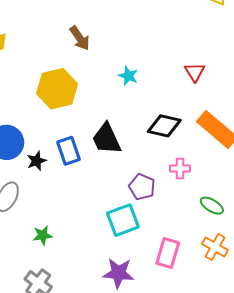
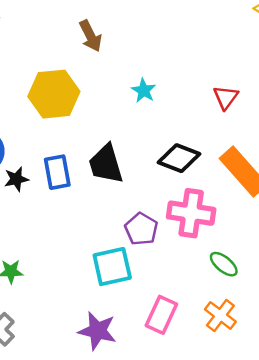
pink cross: (180, 169) -> (191, 213), size x1.8

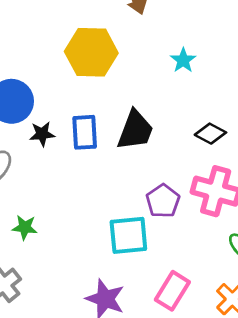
black diamond: (179, 158) -> (210, 134), size x0.7
black trapezoid: (106, 164) -> (135, 130), turned -150

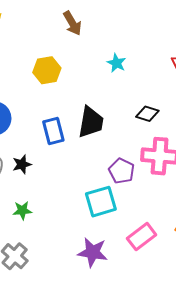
yellow hexagon: (91, 52) -> (47, 70), size x0.7
black star: (42, 134) -> (22, 164), moved
pink rectangle: (172, 291) -> (142, 237), turned 32

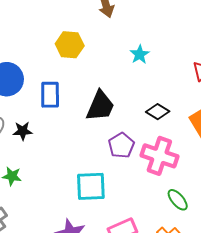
blue rectangle: (53, 131) -> (50, 95), moved
purple pentagon: (122, 171) -> (121, 145), moved

